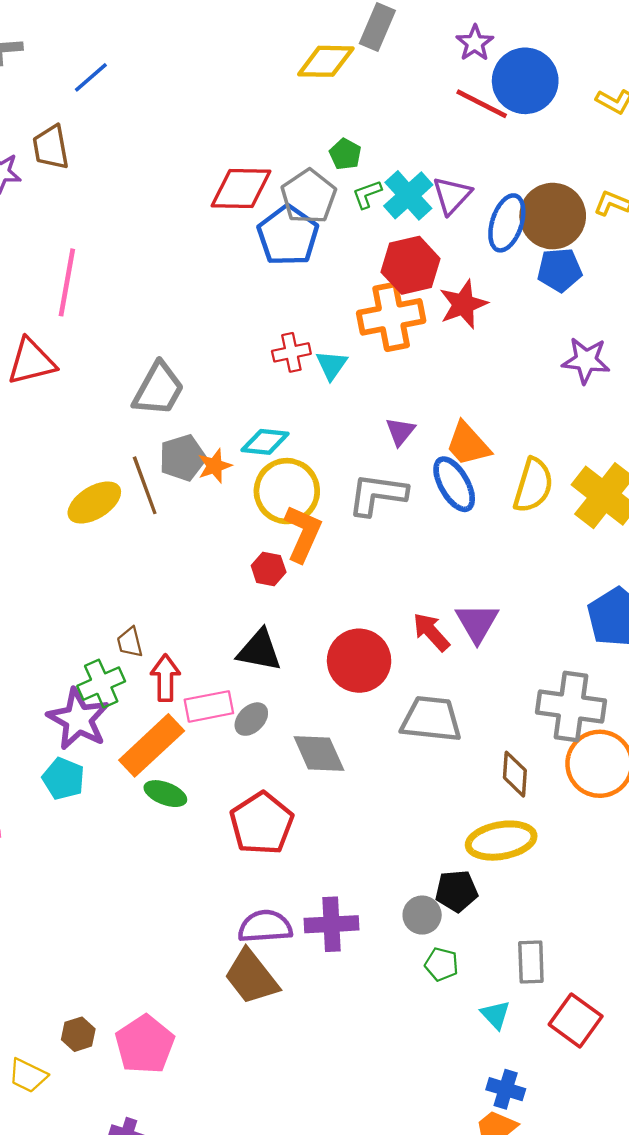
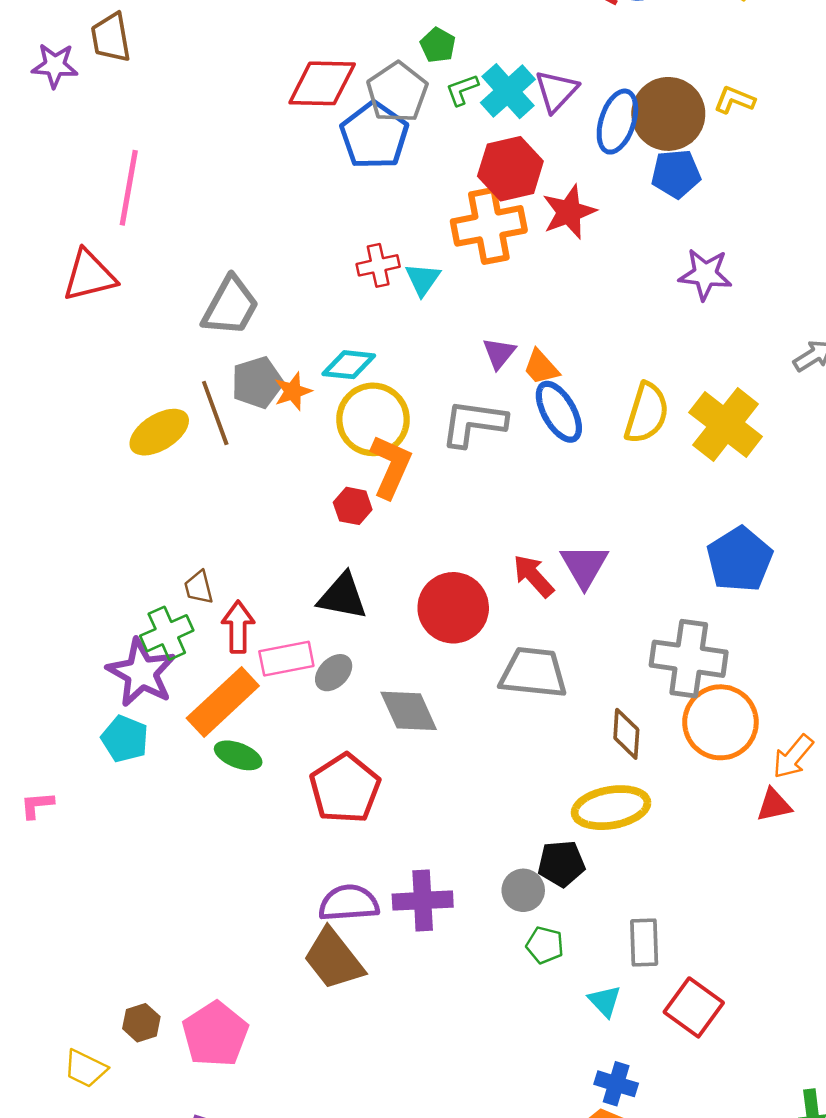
orange trapezoid: (468, 444) -> (541, 367), moved, size x0.7

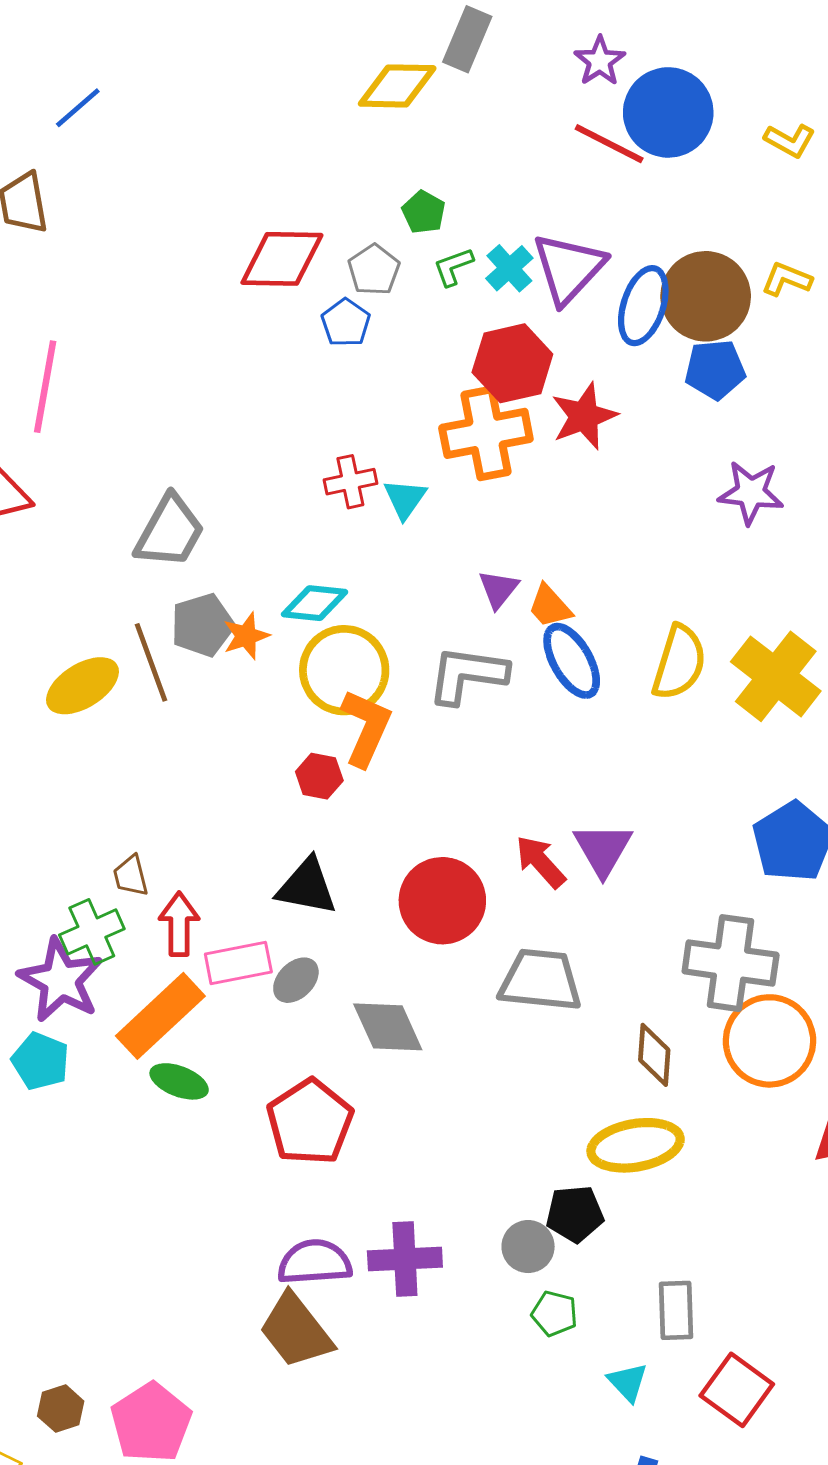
cyan cross: (508, 91) -> (509, 268), size x0.7
purple triangle: (556, 91) -> (569, 268), size x1.4
gray pentagon: (397, 92) -> (374, 270), size x0.7
blue pentagon: (374, 136) -> (346, 323), size x0.6

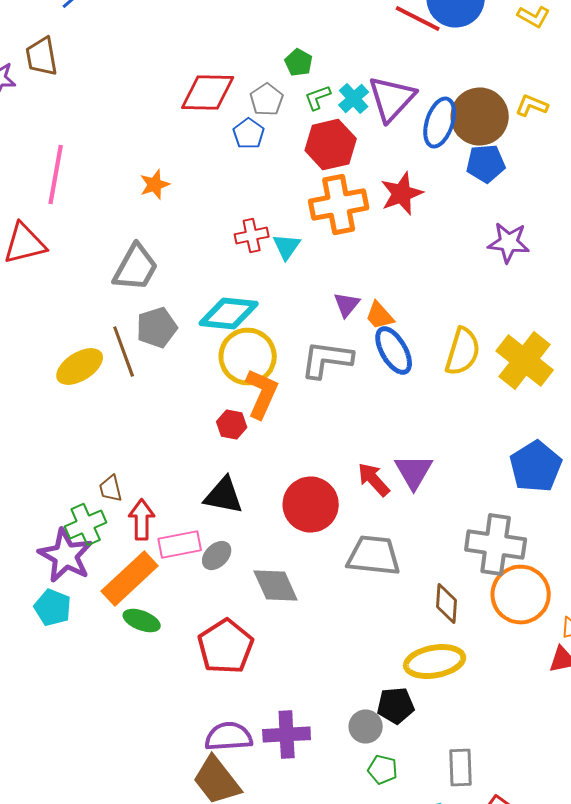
red hexagon: (512, 363) -> (331, 145), moved
cyan diamond: (315, 603) -> (229, 314), size x1.4
orange star: (246, 636) -> (155, 185), moved

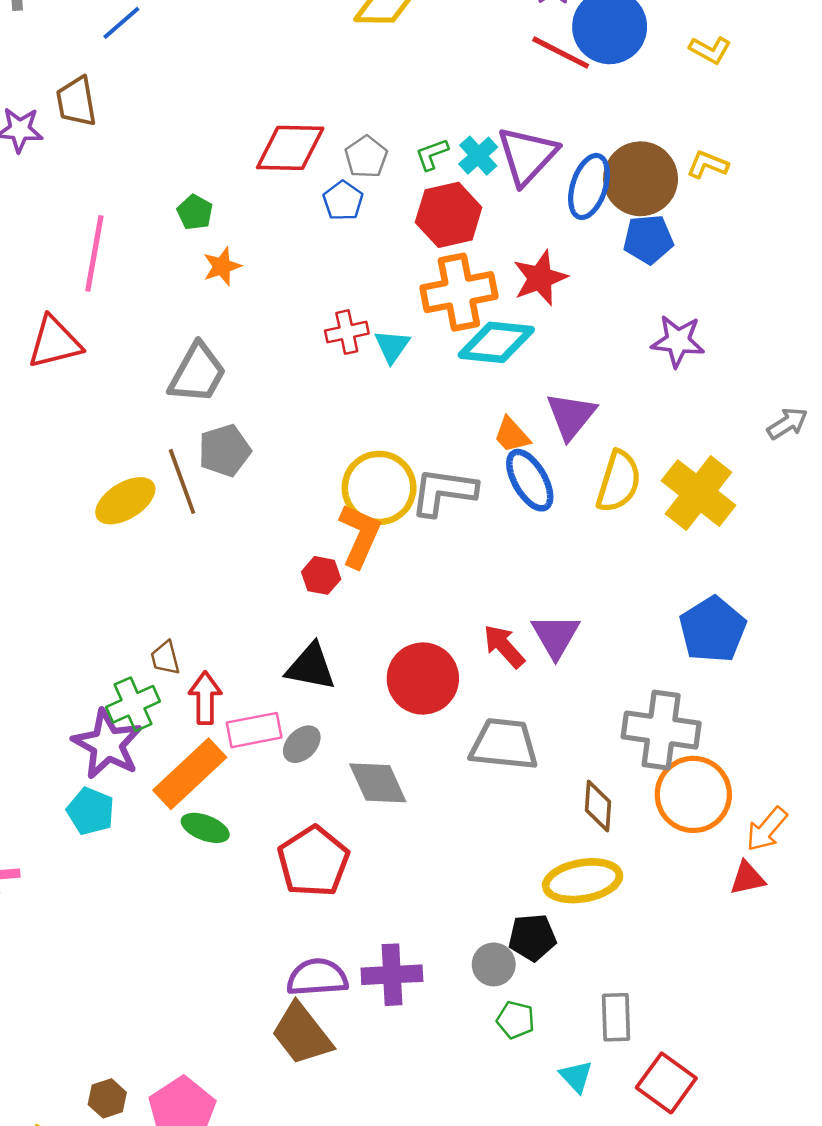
green pentagon: (299, 63) -> (195, 212), moved
purple triangle: (347, 305) -> (571, 416), moved, size x1.5
cyan diamond: (229, 314) -> (496, 342), moved
yellow circle: (248, 357) -> (379, 488), moved

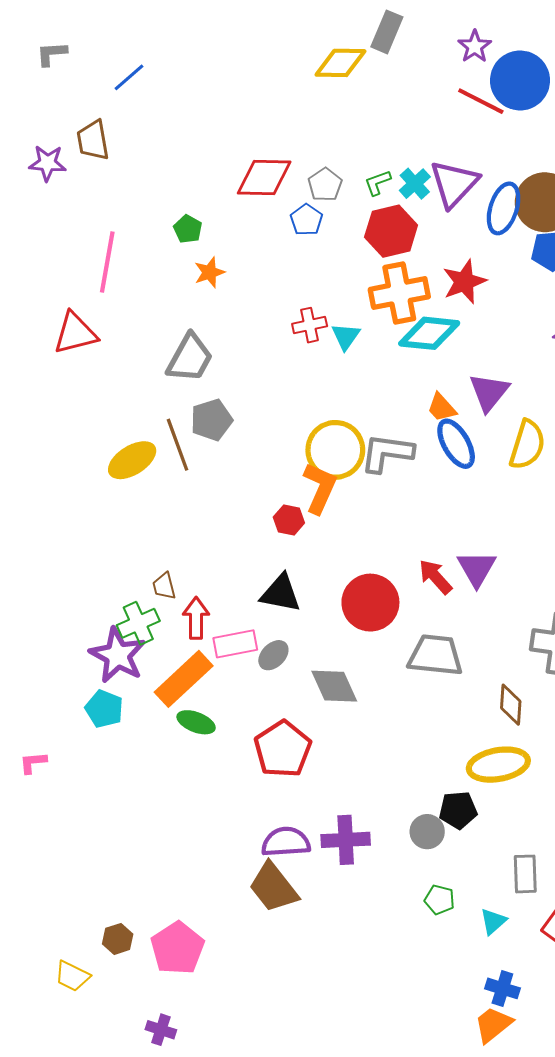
green pentagon: (516, 1020) -> (440, 900), moved
cyan triangle: (576, 1076) -> (493, 921), turned 32

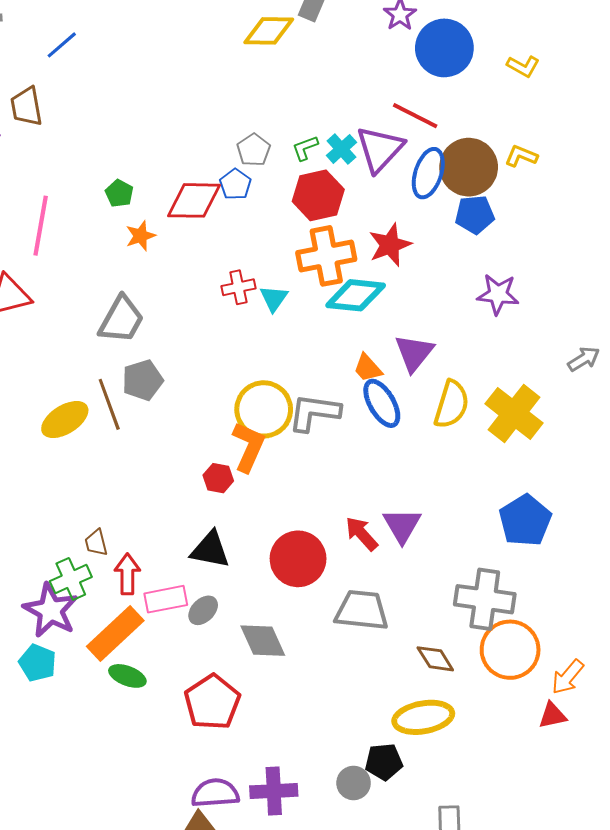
red line: (481, 101) -> (415, 116), moved
red diamond: (264, 177) -> (194, 200), moved
brown diamond: (511, 705) -> (435, 659), turned -36

